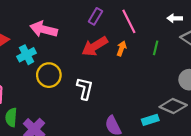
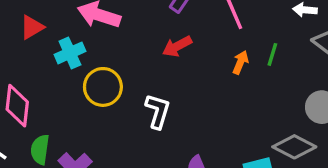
red arrow: (95, 46) -> (177, 46), size x0.7
orange arrow: (121, 48) -> (240, 62), moved

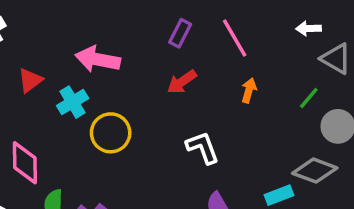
green line: (272, 54) -> (309, 98), moved, turned 30
white L-shape: (158, 111) -> (203, 148), moved, turned -30

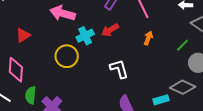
red triangle: (30, 80) -> (23, 35), moved
cyan cross: (73, 102) -> (85, 36), moved

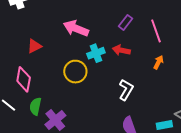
red arrow: (110, 30) -> (121, 50), turned 36
white L-shape: (119, 69) -> (126, 90), turned 40

